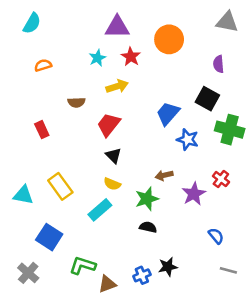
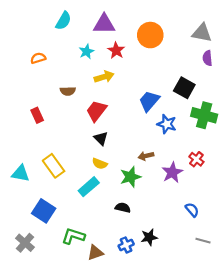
gray triangle: (227, 22) -> (202, 33), moved
cyan semicircle: (32, 23) -> (63, 21), moved
purple semicircle: (218, 64) -> (207, 58), moved
black semicircle: (148, 227) -> (123, 208), moved

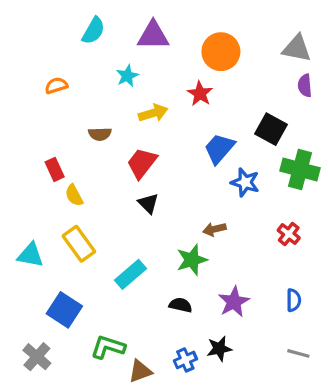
red star: (116, 50) -> (200, 94), moved
yellow semicircle: (100, 164) -> (74, 195), moved, turned 40
purple star: (172, 172) -> (234, 302), moved
blue semicircle: (192, 210) -> (294, 300), moved, turned 40

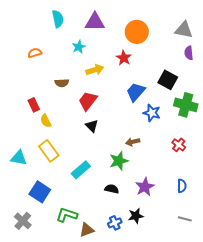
cyan semicircle: (93, 31) -> (58, 19), turned -42

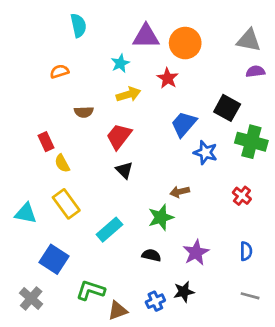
purple triangle: (95, 22) -> (146, 36), moved
cyan star: (79, 47) -> (120, 63), moved
orange semicircle: (35, 53) -> (59, 71), moved
purple semicircle: (189, 53) -> (255, 71), turned 88

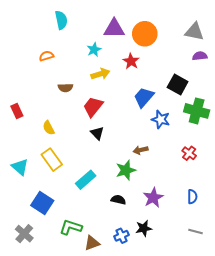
red rectangle: (46, 142) -> (17, 111), moved
cyan triangle: (26, 213) -> (20, 167), turned 30

